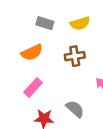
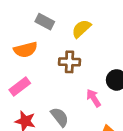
yellow semicircle: (80, 23) -> (81, 29), turned 144

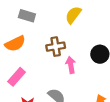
yellow semicircle: (81, 29) -> (73, 15), moved
pink arrow: (94, 98) -> (71, 65), moved, turned 35

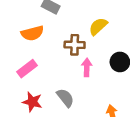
yellow semicircle: (73, 15) -> (98, 26), moved

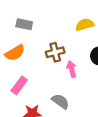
yellow semicircle: (98, 26) -> (85, 25), moved, turned 42

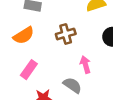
pink arrow: (72, 69) -> (85, 65), moved

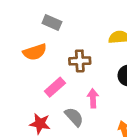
pink rectangle: (29, 70) -> (55, 87), moved

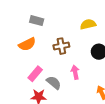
pink rectangle: (55, 87) -> (35, 74), moved
gray semicircle: (74, 117) -> (54, 83), moved

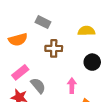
gray rectangle: (37, 21) -> (43, 22), moved
pink arrow: (75, 72) -> (72, 86), moved

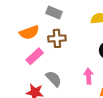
brown cross: (54, 48) -> (57, 38), moved
pink rectangle: (20, 72) -> (35, 56), moved

